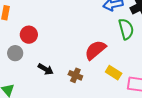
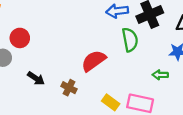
yellow rectangle: (114, 73) -> (111, 102), moved

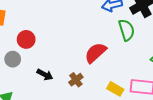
brown cross: (69, 88) -> (76, 80), turned 32

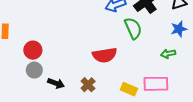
red semicircle: (96, 53) -> (105, 55), turned -140
gray circle: (13, 59) -> (34, 70), moved

